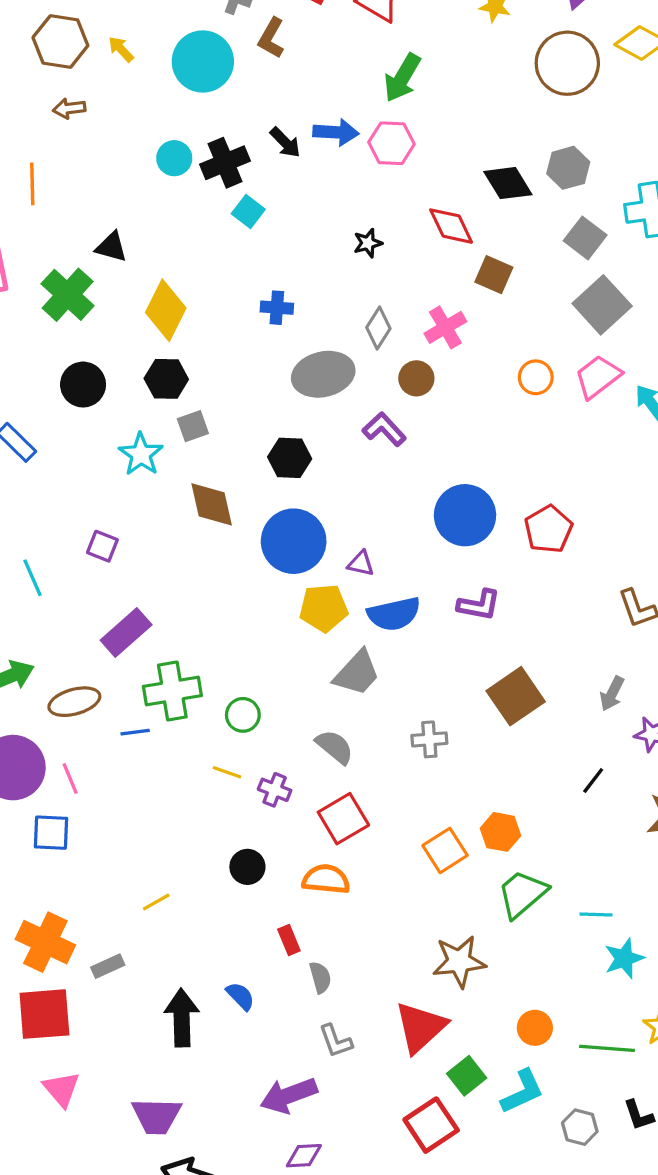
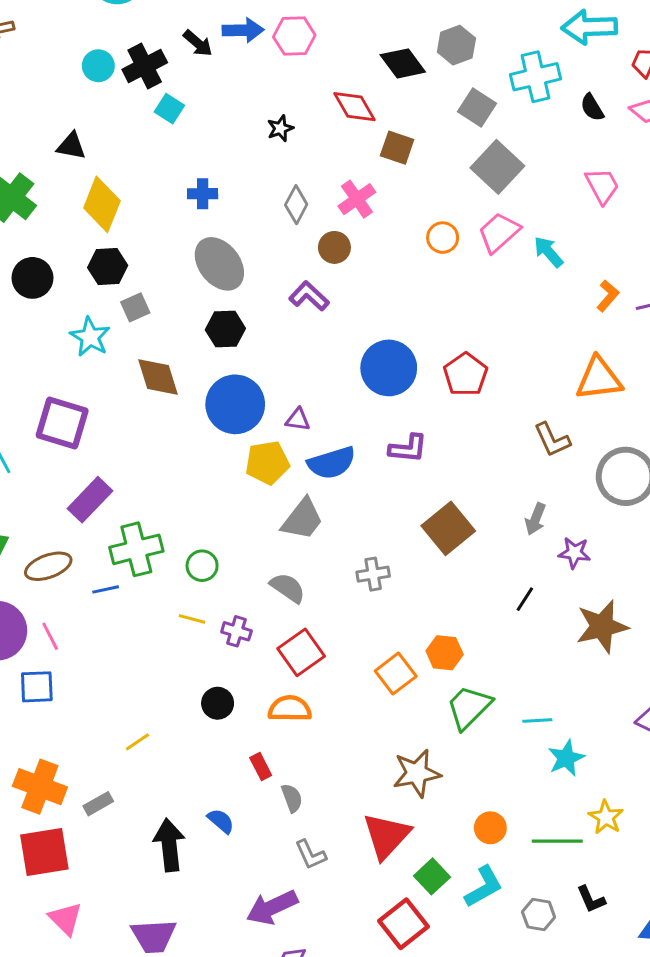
black triangle: (111, 247) -> (71, 146), moved
gray ellipse: (323, 374) -> (219, 264), moved, turned 70
purple square: (102, 546) -> (62, 423), size x1.8

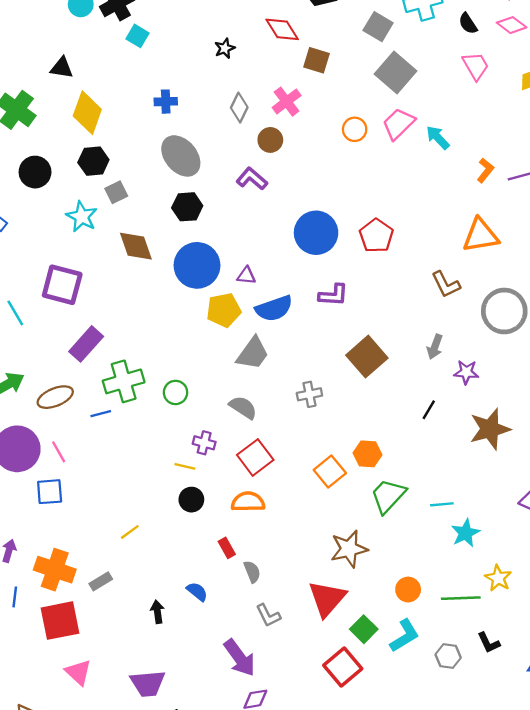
pink trapezoid: (602, 186) -> (476, 66), moved
yellow line: (192, 619) -> (185, 466), moved
black arrow: (169, 845) -> (157, 612), size x0.6
purple arrow: (272, 907) -> (240, 658), turned -99

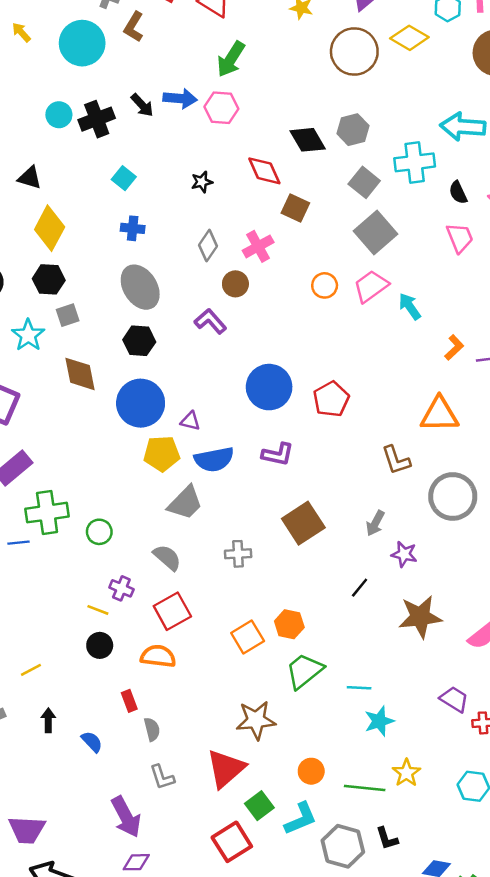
cyan square: (137, 36) -> (124, 178), moved
black arrow: (157, 612) -> (48, 720), moved
gray hexagon: (448, 656) -> (343, 846), size x1.6

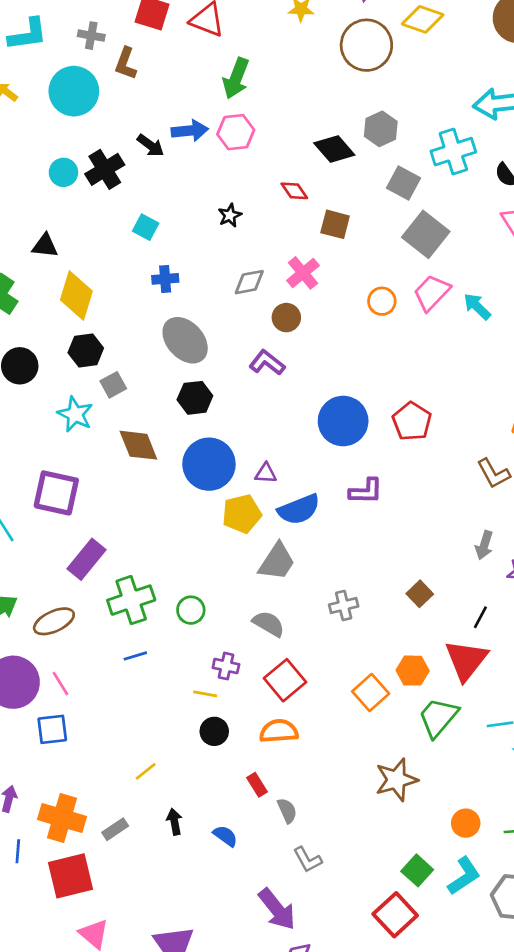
red diamond: (264, 171) -> (294, 191), size x0.7
gray diamond: (208, 246) -> (249, 282), turned 56
brown square: (303, 523) -> (420, 594), moved, size x0.6
blue line: (18, 543) -> (135, 656), moved
red triangle: (226, 768) -> (466, 660), moved

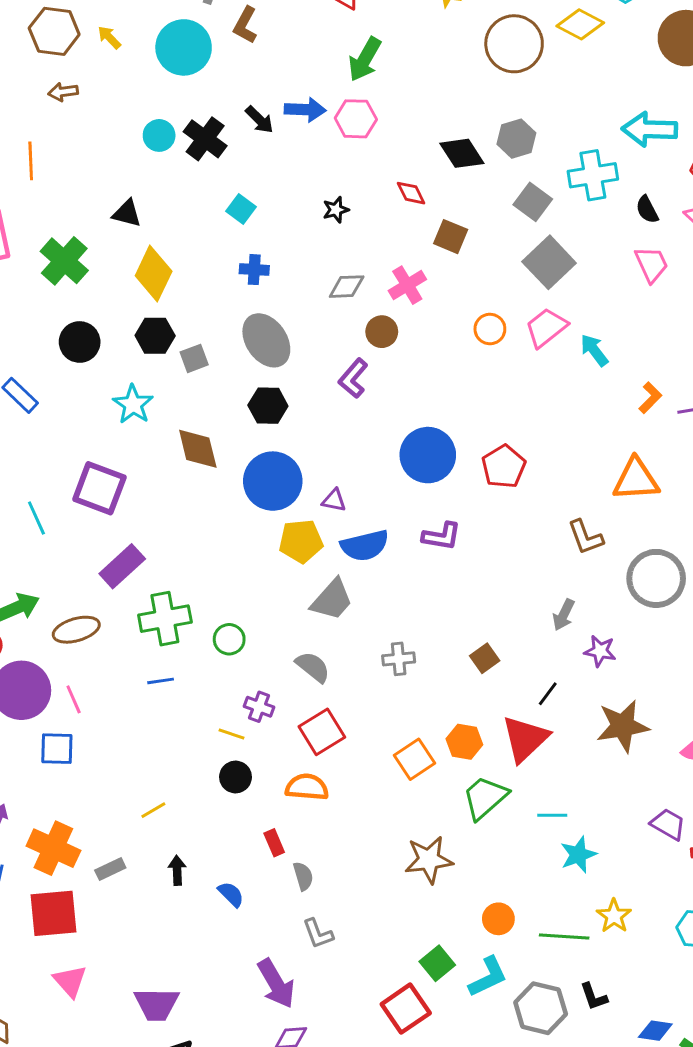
black cross: (105, 169) -> (205, 139), turned -30
purple L-shape: (267, 363) -> (353, 378), turned -96
gray square: (113, 385) -> (194, 358), moved

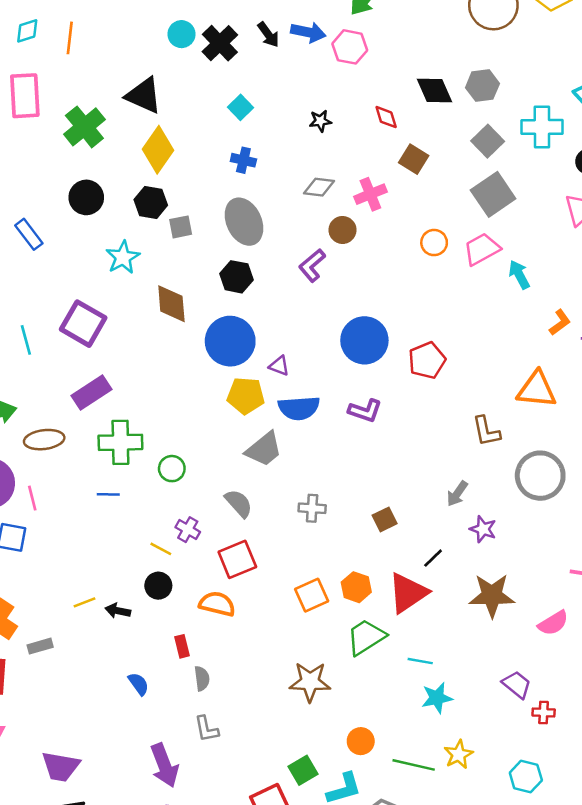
black triangle: (127, 213) -> (144, 95), size x1.5
black arrow: (177, 870) -> (118, 611), moved, turned -85

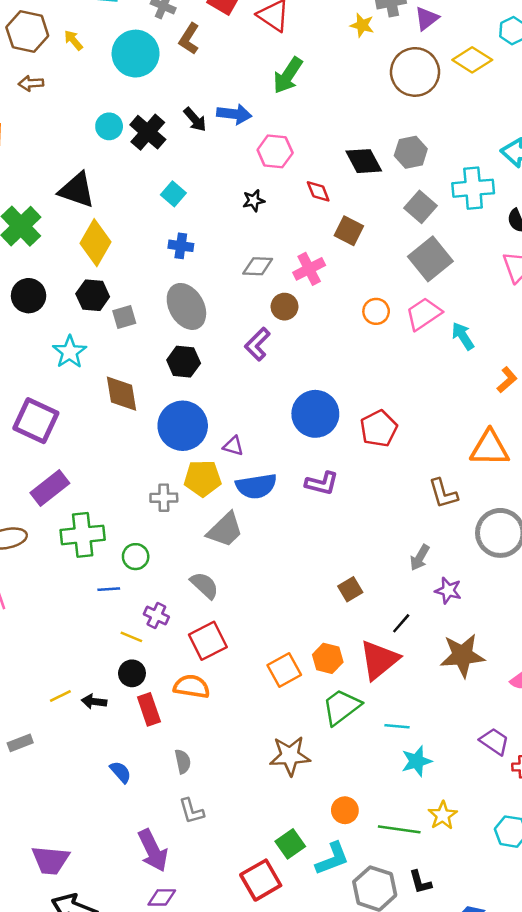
pink hexagon: (350, 47) -> (275, 151), moved
blue line: (108, 494) -> (109, 589), moved
gray cross: (312, 508) -> (164, 498), moved
red rectangle: (182, 646) -> (149, 709), moved, size x1.4

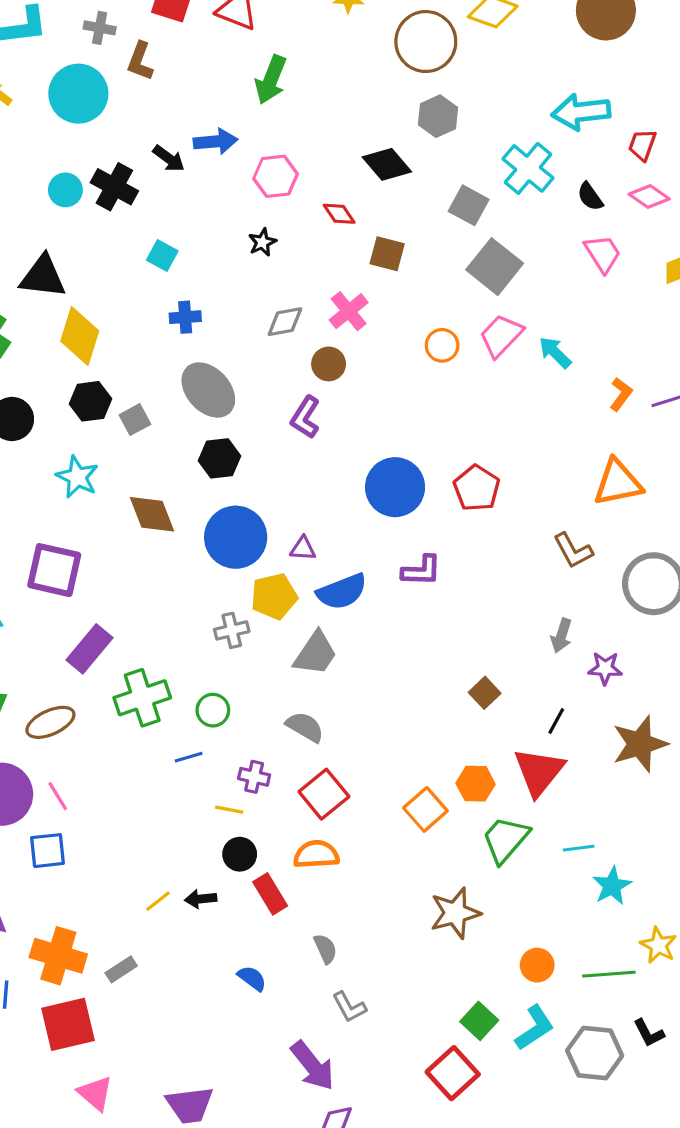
gray hexagon: (411, 152) -> (438, 116), moved
cyan cross: (473, 188) -> (528, 168), turned -33

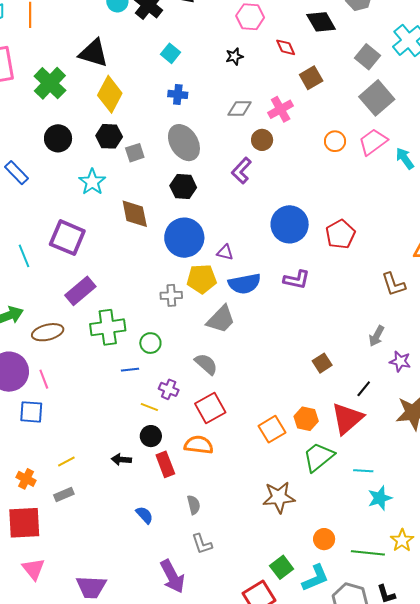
brown square: (387, 254) -> (311, 78), turned 35
yellow line: (158, 901) -> (66, 462), moved
orange cross: (58, 956) -> (26, 479), size x0.6

